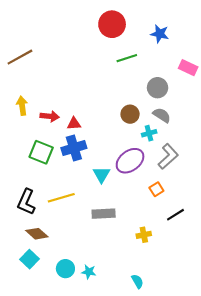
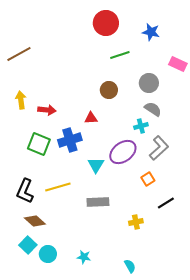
brown circle: (130, 114) -> (109, 90), moved
red triangle: (74, 124) -> (91, 118), moved
cyan circle: (65, 269) -> (48, 254), moved

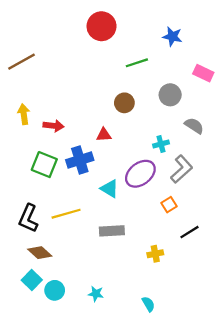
red circle: (106, 23) -> (102, 26), moved
gray semicircle: (153, 109) -> (194, 126), moved
cyan triangle: (96, 165) -> (110, 189), turned -30

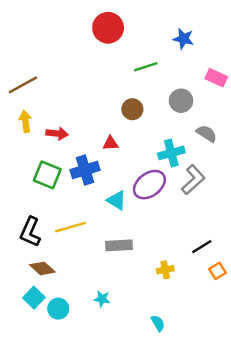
brown line: (21, 62) -> (23, 85), moved
cyan cross: (161, 144) -> (171, 153), size x1.5
orange square: (169, 205) -> (217, 271), moved
cyan star: (96, 294) -> (102, 299), moved

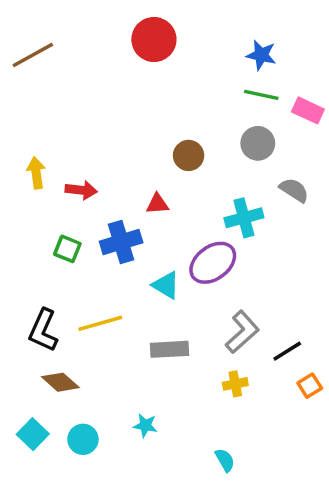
green line: (146, 67) -> (261, 95), moved, turned 30
brown line: (23, 85) -> (33, 55), moved
green square: (47, 175) -> (67, 249), size x0.7
gray L-shape: (193, 180) -> (242, 332), moved
cyan square: (34, 298) -> (33, 434), moved

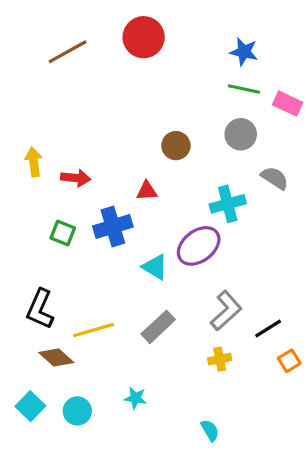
brown line: (33, 55) -> (68, 52), moved
yellow line: (100, 323) -> (93, 330), moved
gray rectangle: (170, 349) -> (158, 327), turned -40

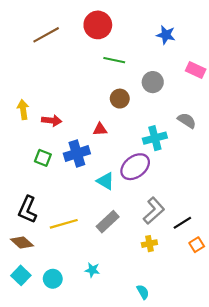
green line: (244, 89) -> (114, 60), moved
gray circle: (241, 134) -> (153, 82), moved
brown diamond: (56, 358) -> (22, 242), moved

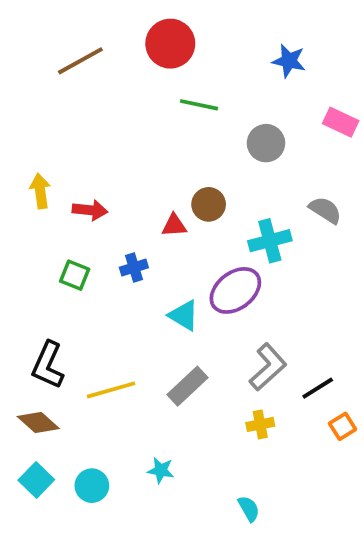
brown circle: (120, 99) -> (209, 204), moved
blue cross: (77, 154) -> (134, 268), size x0.6

